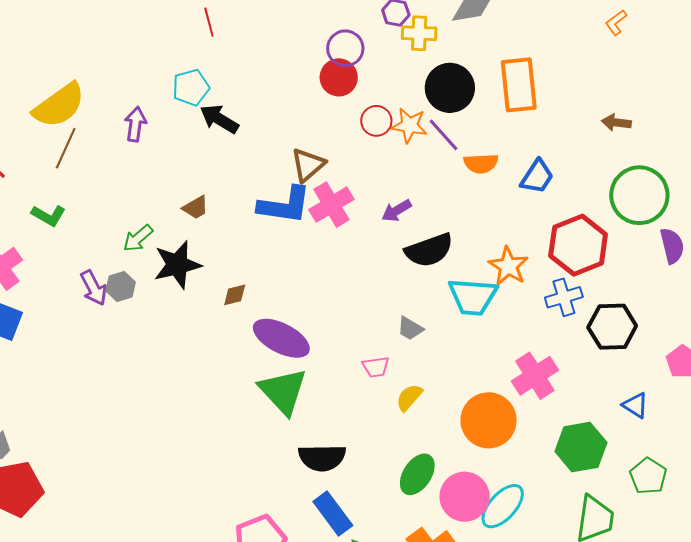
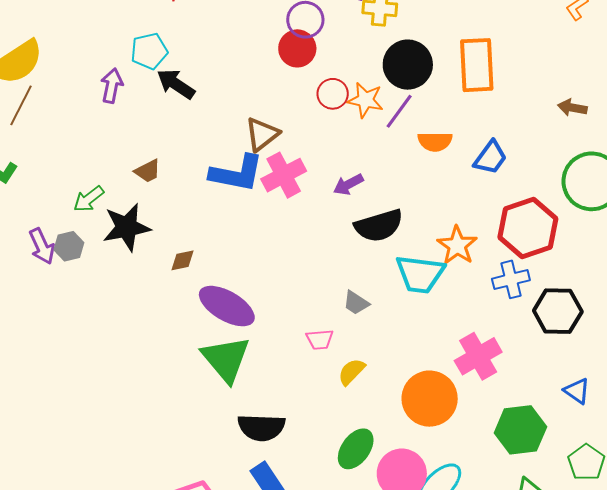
purple arrow: (135, 124) -> (112, 86), moved
purple line: (444, 135) -> (399, 111), turned 75

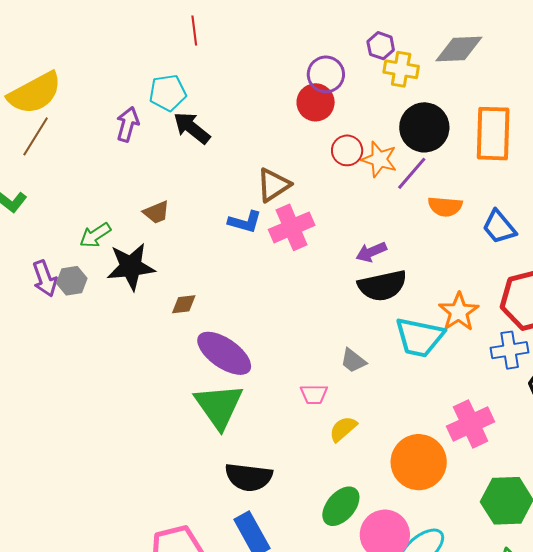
blue trapezoid: (490, 158) -> (499, 227), turned 99
blue L-shape: (237, 173) -> (245, 222), size x0.6
purple arrow: (348, 184) -> (371, 252), moved

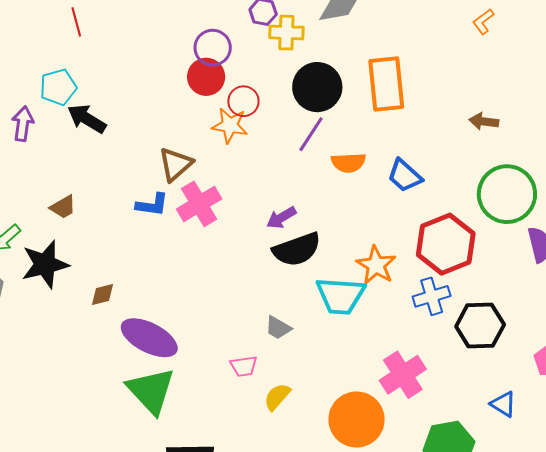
red circle: (347, 150) -> (243, 101), moved
orange star: (379, 159) -> (230, 125), moved

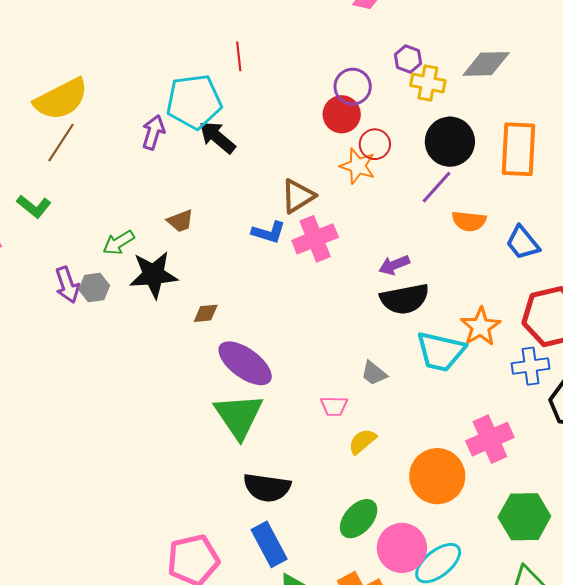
red line: (76, 22) -> (239, 56), moved
cyan pentagon: (58, 87) -> (194, 102), size x1.5

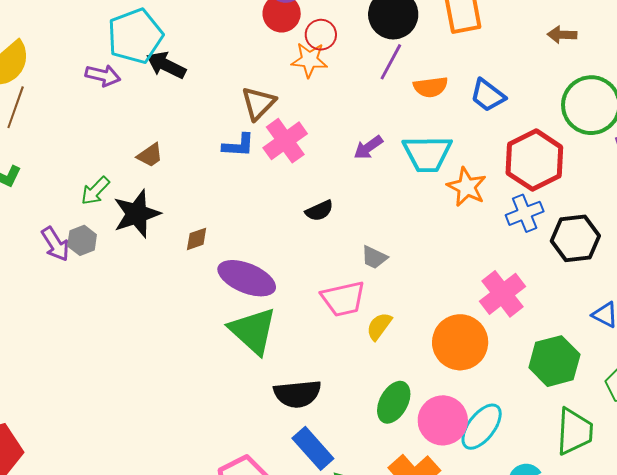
purple arrow: (153, 132) -> (103, 75), turned 100
black semicircle: (405, 299) -> (319, 211), moved, size x0.6
cyan trapezoid: (441, 351) -> (427, 154), moved
pink trapezoid: (334, 406) -> (343, 299), size x1.6

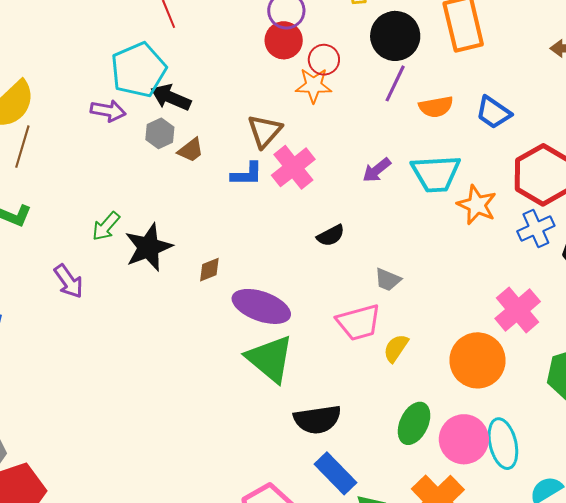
brown trapezoid: (150, 155) -> (191, 150), moved
gray hexagon: (82, 240) -> (160, 133), moved
cyan ellipse: (482, 427) -> (503, 444), turned -48

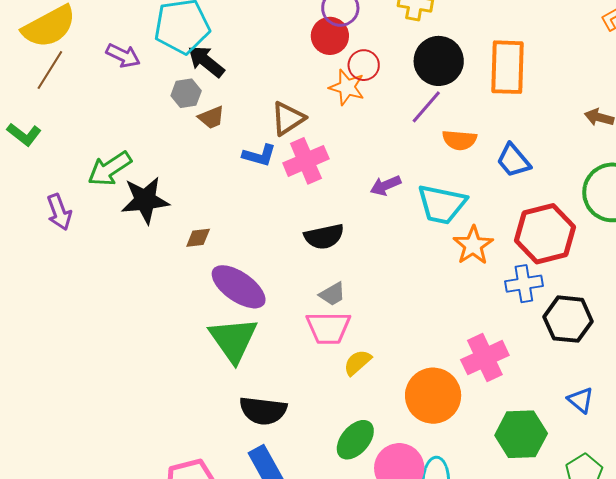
purple arrow: (108, 111) -> (123, 56), moved
green arrow: (106, 226) -> (110, 169), size x1.4
black semicircle: (331, 236) -> (324, 237), size x1.4
gray trapezoid: (388, 280) -> (332, 294), moved, turned -68

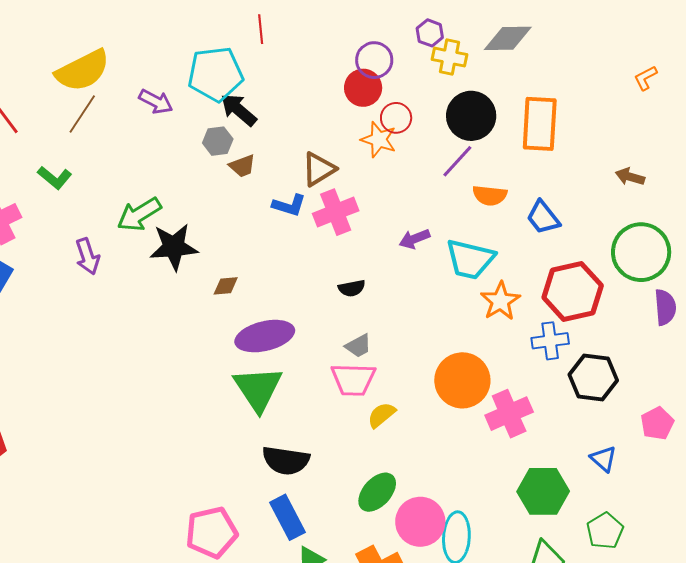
black semicircle: (324, 237) -> (352, 288), size x0.7
purple ellipse: (239, 287) -> (265, 336), turned -50
orange circle: (433, 396) -> (462, 380), moved

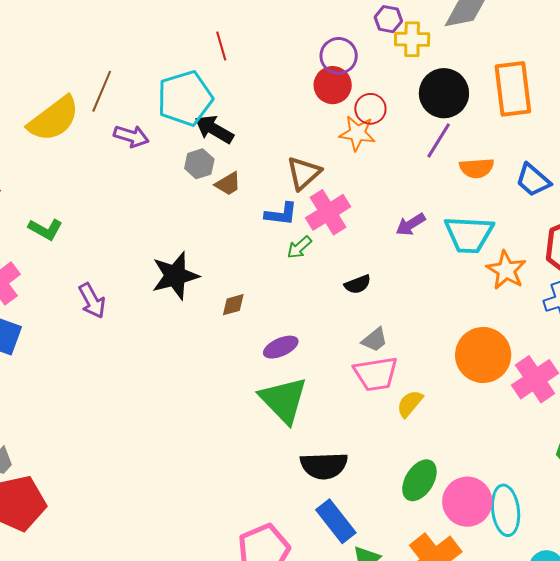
brown line: (82, 114) -> (102, 91), moved
green arrow: (139, 214) -> (299, 247), moved, size x0.6
purple ellipse: (265, 336) -> (281, 347), size x0.6

